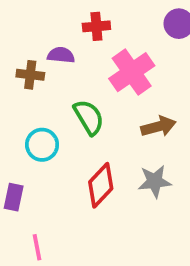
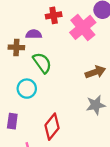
pink cross: (132, 72) -> (83, 27), moved
green semicircle: (89, 117) -> (42, 63), moved
red diamond: (101, 185) -> (52, 127), moved

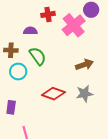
brown cross: (16, 47) -> (11, 50), moved
cyan circle: (27, 89) -> (18, 72), moved
red diamond: (52, 127) -> (53, 94), moved, turned 70

